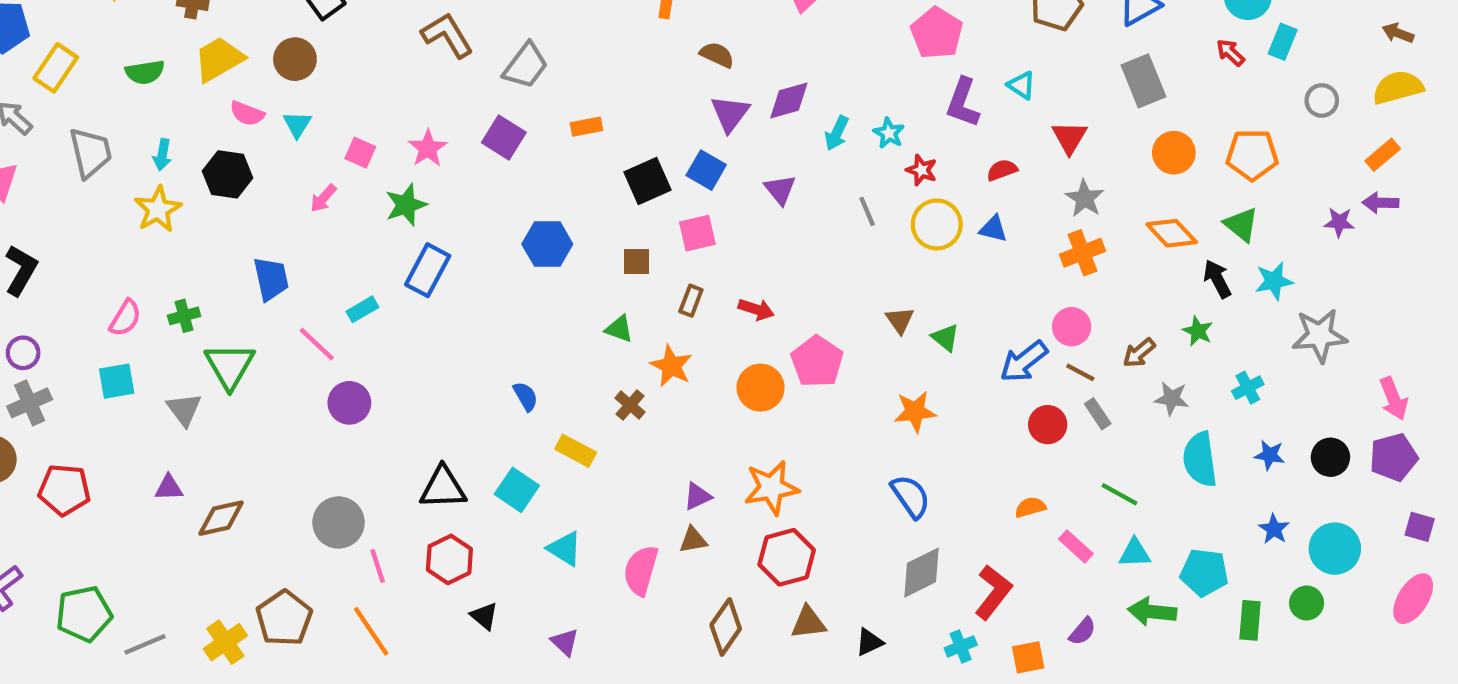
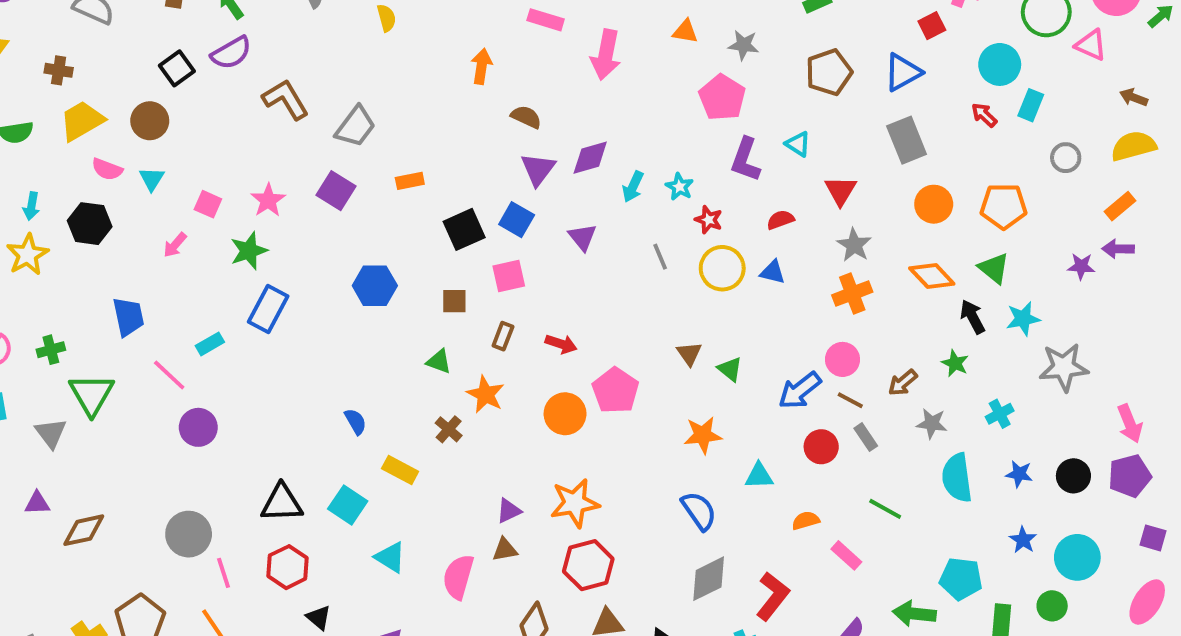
cyan triangle: (1135, 553) -> (759, 476), moved

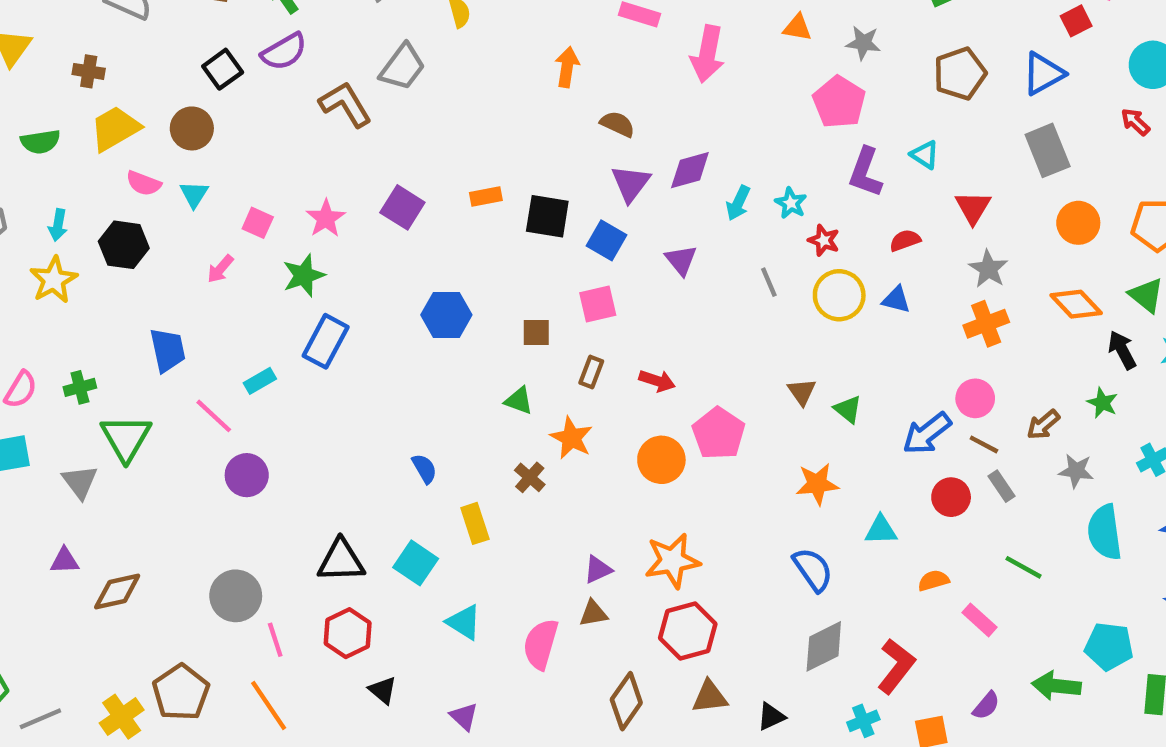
gray trapezoid: (355, 127) -> (402, 67), moved
black square: (464, 229) -> (547, 216), moved, turned 33
yellow rectangle: (400, 470) -> (475, 523), turned 44

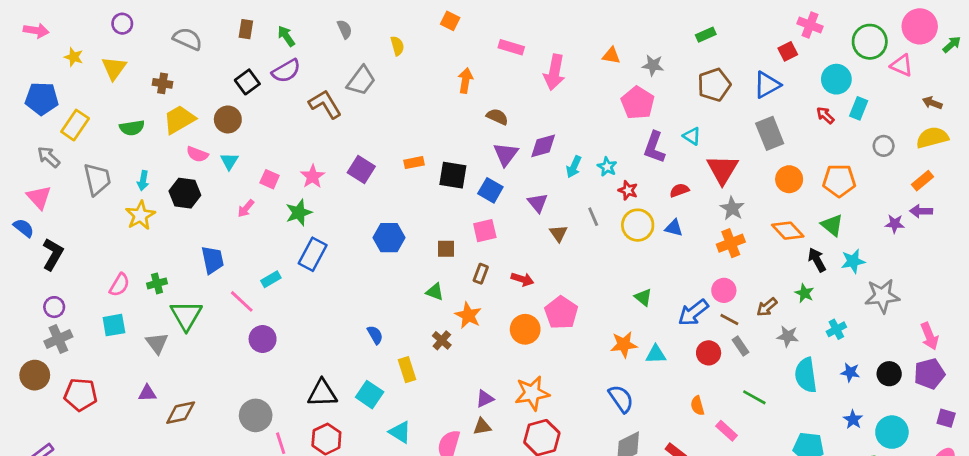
red triangle: (973, 207) -> (722, 169), size x1.4
brown triangle: (802, 392) -> (558, 233), moved
cyan triangle: (881, 530) -> (656, 354), moved
orange semicircle: (933, 580) -> (697, 406), turned -90

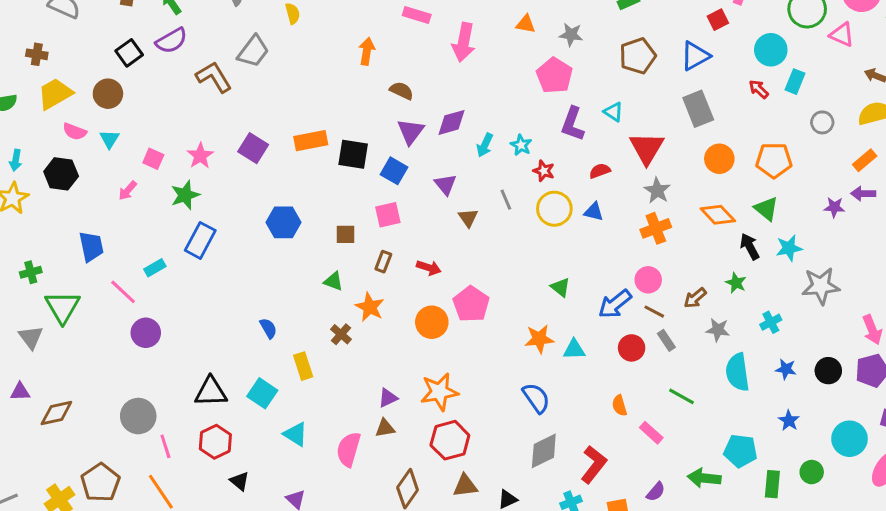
orange rectangle: (414, 163) -> (311, 141), size x1.5
cyan circle: (892, 432) -> (849, 439), moved

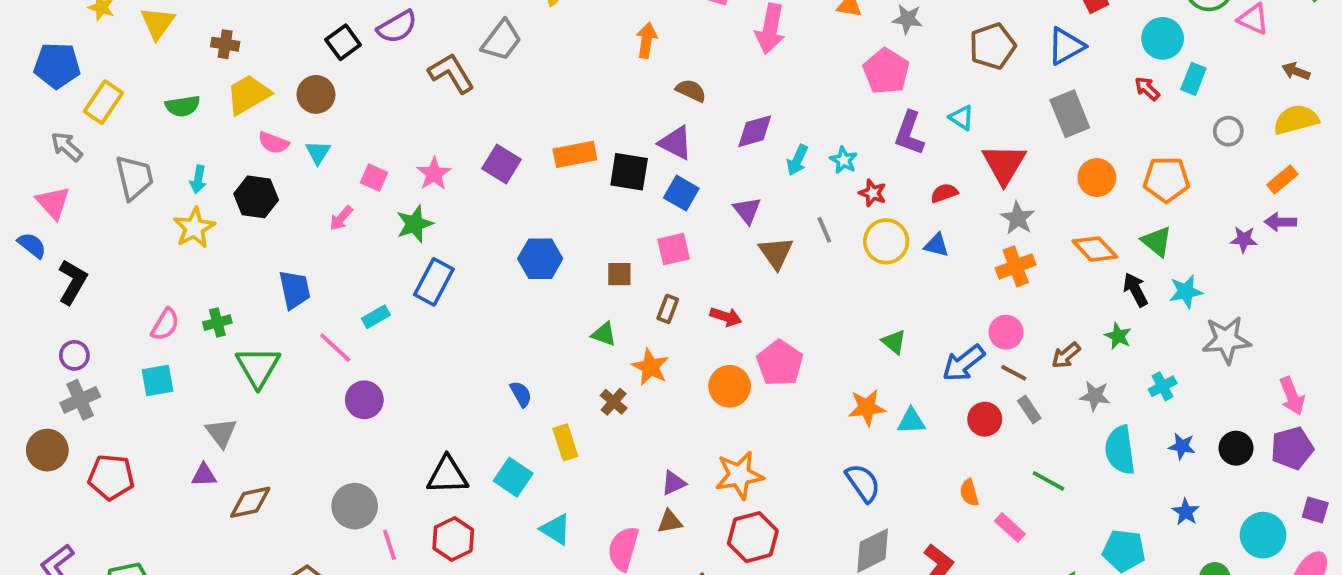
purple triangle: (411, 132) -> (675, 143), moved, turned -40
brown triangle: (468, 218) -> (776, 253), size x1.4
gray triangle: (31, 337) -> (221, 433), moved

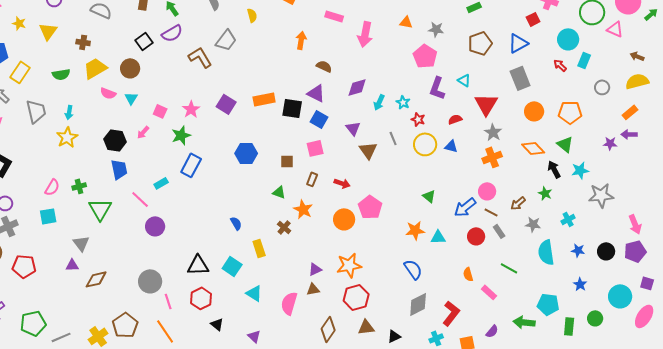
black hexagon: (256, 197) -> (115, 140), moved

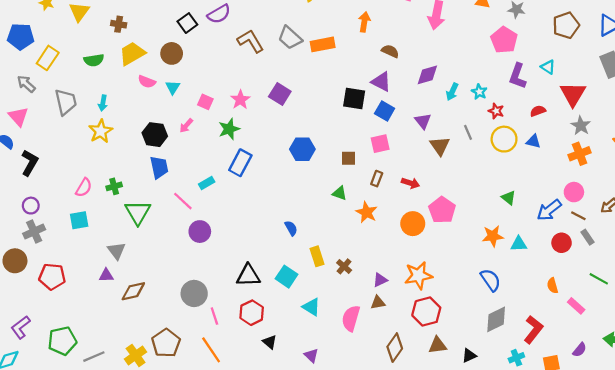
gray trapezoid: (226, 40) -> (290, 38), moved, turned 95
orange rectangle: (264, 99) -> (323, 44), moved
brown cross: (284, 227) -> (344, 266), moved

